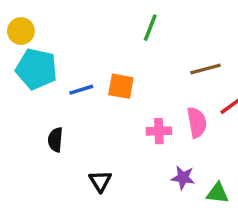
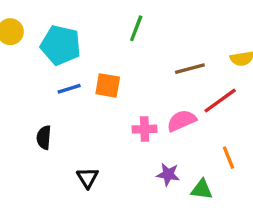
cyan pentagon: (36, 69) -> (61, 45), moved
pink semicircle: (197, 122) -> (182, 121), turned -104

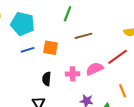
brown line: (190, 69) -> (84, 36), moved
black semicircle: (44, 137) -> (47, 79), moved

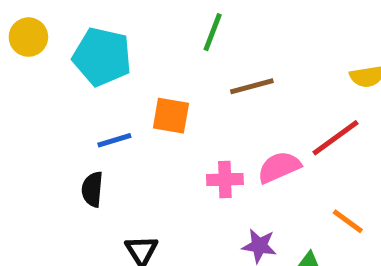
blue line: (28, 50) -> (114, 140), moved
black semicircle: (47, 79) -> (92, 189), moved
orange line: (123, 91) -> (348, 221), turned -32

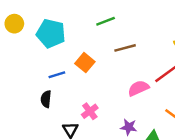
green line: (213, 32) -> (106, 21), turned 48
orange square: (171, 116) -> (85, 63), turned 30
pink cross: (225, 179) -> (90, 111), moved, turned -35

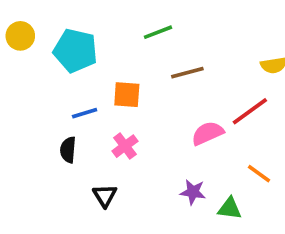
orange square: (85, 63) -> (127, 95), turned -36
pink cross: (90, 111) -> (125, 146), moved

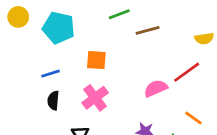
brown line: (187, 73) -> (148, 30), moved
blue line: (85, 113) -> (51, 74), moved
pink cross: (125, 146) -> (95, 98), size x1.4

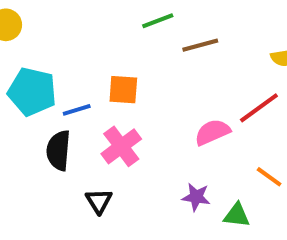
cyan pentagon: (59, 28) -> (32, 92), moved
blue line: (51, 74) -> (77, 110), moved
black semicircle: (53, 100) -> (58, 150), size x1.4

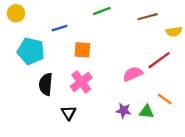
brown line: (200, 45) -> (148, 17), moved
blue line: (77, 110) -> (59, 28), moved
green triangle: (237, 215) -> (146, 112), moved

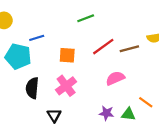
brown line: (148, 17) -> (129, 49), moved
blue line: (59, 28) -> (37, 38), moved
red line: (159, 60) -> (103, 47), moved

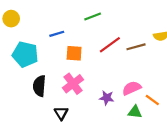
blue line: (37, 38) -> (57, 34), moved
pink semicircle: (115, 78) -> (132, 88), moved
purple star: (106, 113) -> (107, 98), moved

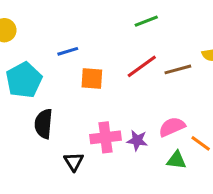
green line: (93, 16) -> (146, 21), moved
cyan pentagon: (25, 54) -> (24, 80), turned 30
pink cross: (73, 84) -> (105, 137), moved, turned 30

